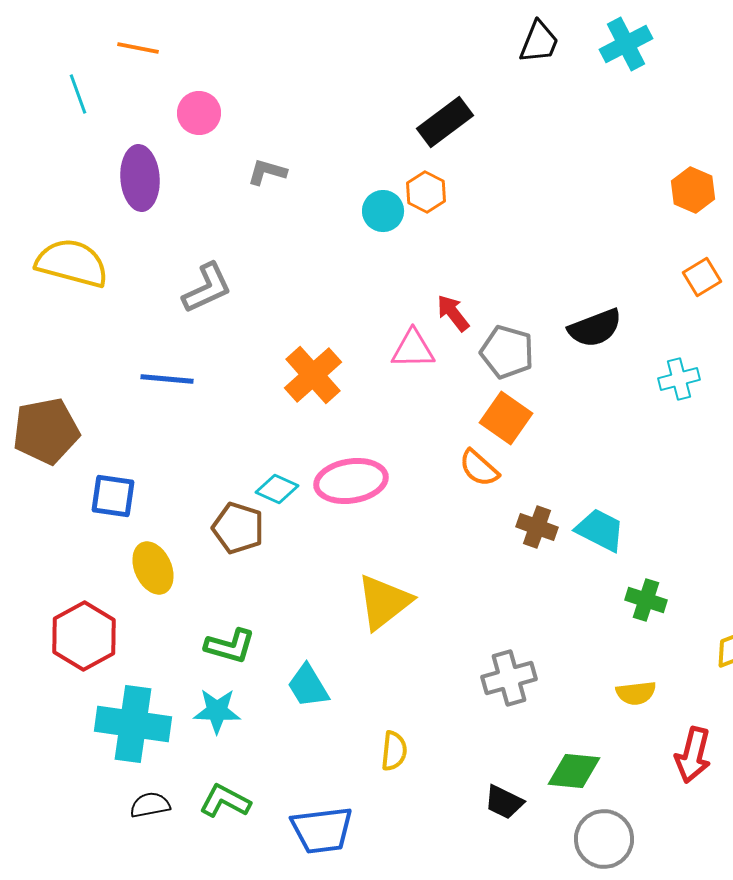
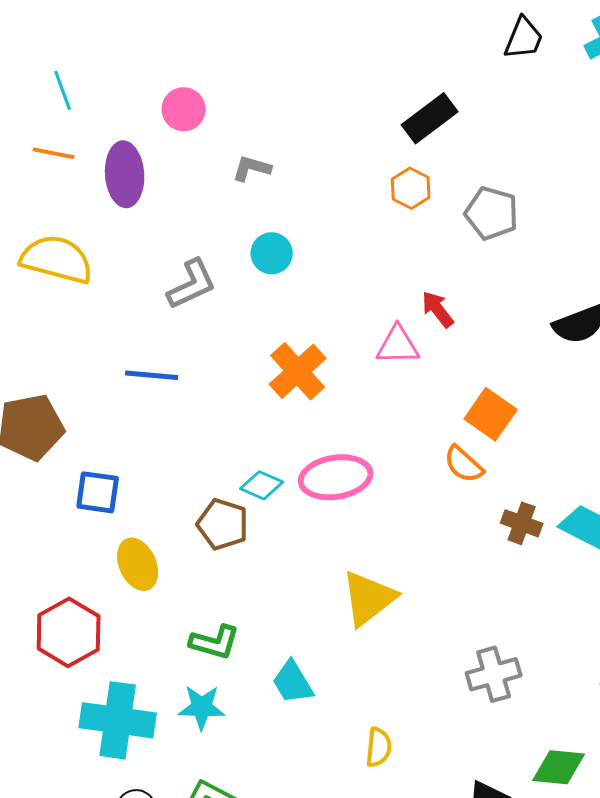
orange line: (138, 48) -> (54, 153), moved
cyan circle: (383, 211) -> (272, 253), moved
gray pentagon: (507, 352) -> (492, 213), moved

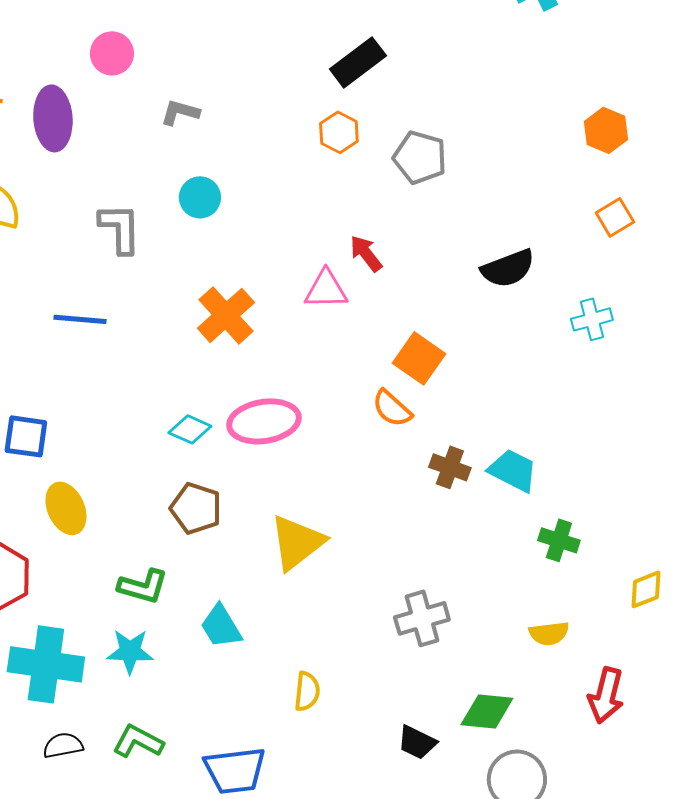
gray L-shape: (192, 284) -> (120, 228), turned -66
brown pentagon: (223, 524) -> (196, 508), moved

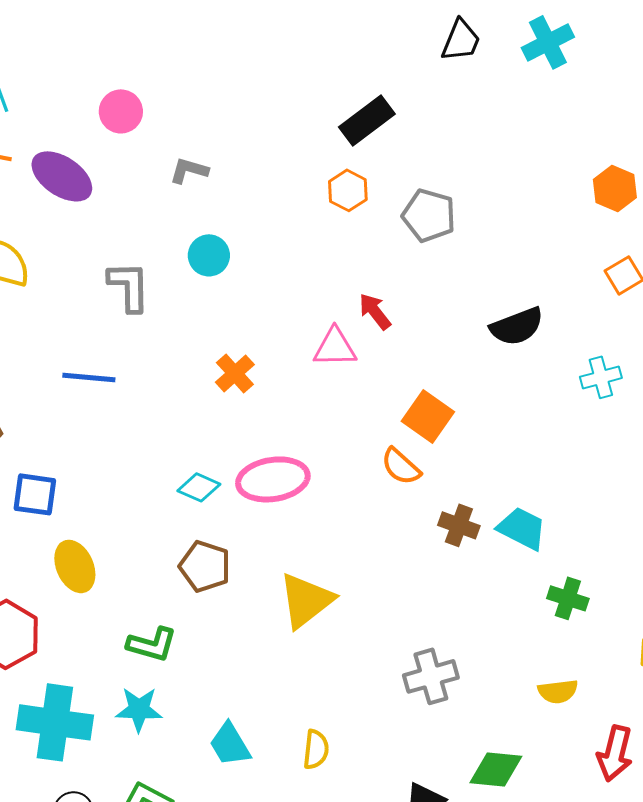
purple ellipse: (53, 118) -> (62, 176), turned -52
orange cross: (226, 315) -> (235, 373), size x0.7
cyan trapezoid: (221, 626) -> (230, 744), moved

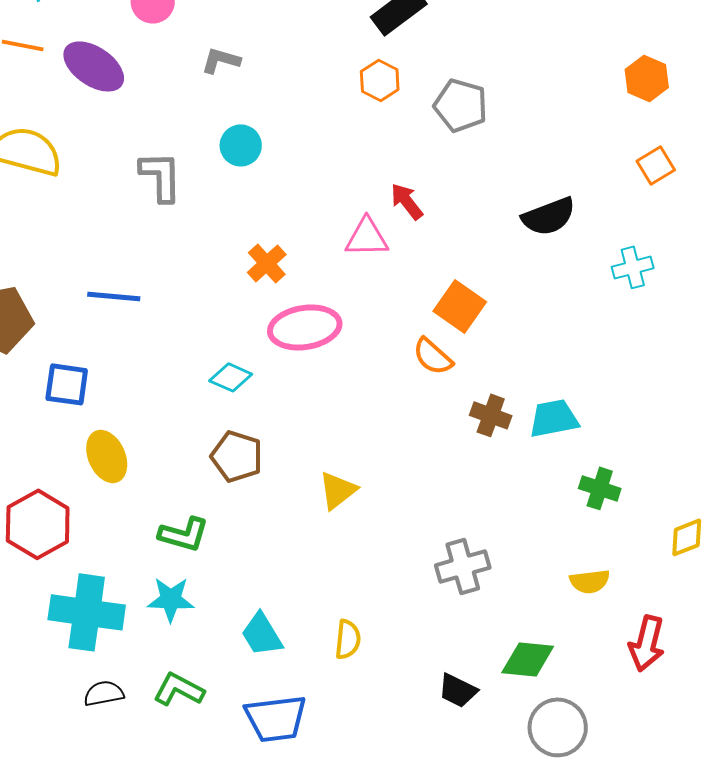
blue line: (89, 377) -> (114, 296), moved
pink ellipse: (273, 479) -> (305, 327), moved
cyan trapezoid: (522, 528) -> (554, 418), turned -38
yellow triangle: (306, 600) -> (338, 490), size x0.7

